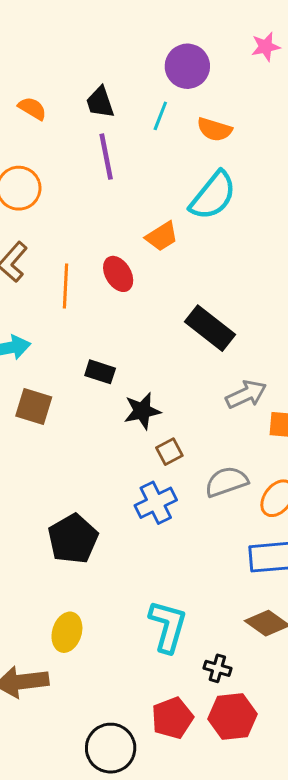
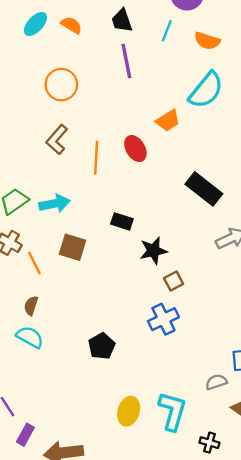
gray semicircle: (227, 482) -> (216, 382), moved, size x0.7
black pentagon: (73, 539) -> (102, 346), size x0.7
yellow ellipse: (67, 632) -> (129, 411), moved

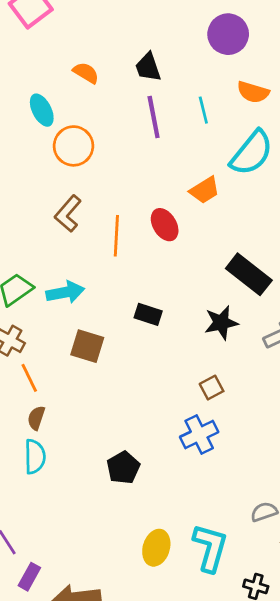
cyan ellipse: (36, 24) -> (42, 110), moved, turned -70
cyan line: (167, 31) -> (203, 110), moved, turned -35
black star: (153, 251) -> (221, 323), moved
orange line: (34, 263) -> (29, 378), moved
cyan semicircle: (30, 337) -> (35, 457), turned 60

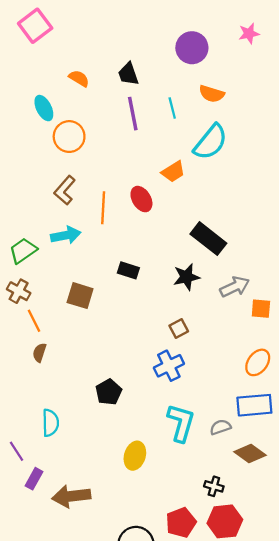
cyan arrow: (65, 292) -> (66, 235), moved
cyan semicircle: (35, 457) -> (50, 423), moved
cyan L-shape: (210, 548) -> (181, 423), moved

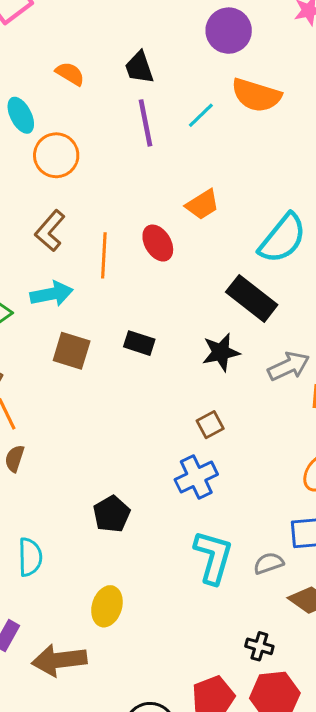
orange semicircle: (212, 94) -> (256, 95), size x1.4
cyan line: (172, 108) -> (201, 115), turned 60
cyan semicircle: (211, 142) -> (282, 238), moved
brown square: (80, 296) -> (72, 351), moved
yellow ellipse: (135, 456) -> (107, 606), moved

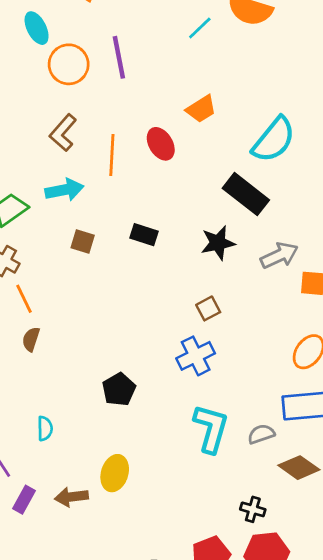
purple line: (145, 123) -> (119, 57), moved
brown square: (72, 351) -> (83, 242), size x0.7
cyan semicircle: (30, 557) -> (45, 428), size x0.7
brown arrow: (59, 660) -> (71, 497), moved, size x0.7

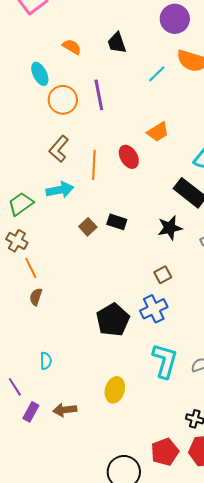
brown square: (83, 242) -> (88, 227), moved, turned 30
black pentagon: (119, 389) -> (113, 320), moved, size x1.4
yellow ellipse: (115, 473) -> (115, 390), moved

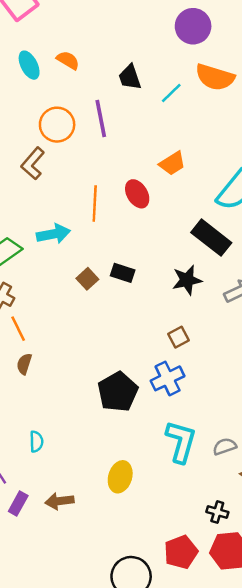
black trapezoid: (117, 43) -> (130, 77), moved
cyan ellipse: (40, 74) -> (29, 65), moved
brown L-shape: (59, 149) -> (33, 163), moved

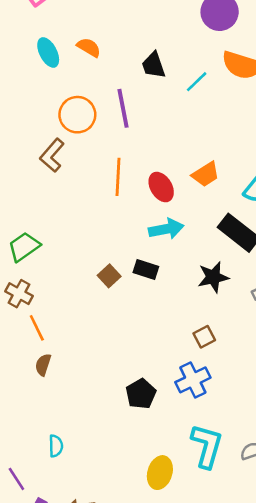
orange trapezoid: (172, 163) -> (206, 174), moved
orange line: (95, 204) -> (118, 177), moved
cyan arrow: (53, 234) -> (166, 229), moved
black pentagon: (118, 392) -> (141, 394), size x0.7
yellow ellipse: (120, 477) -> (160, 473), moved

